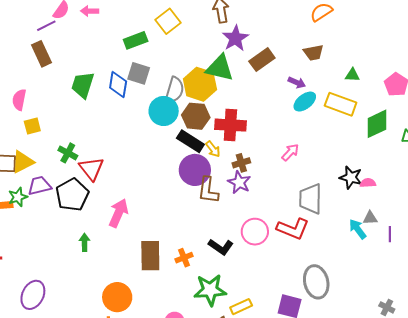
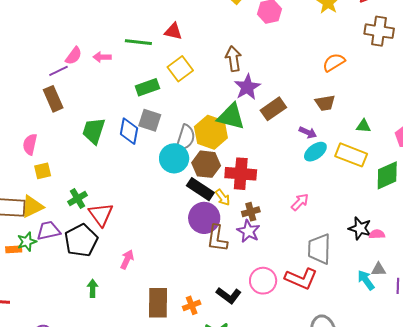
green cross: (68, 153) -> (78, 198), turned 30
pink arrow: (118, 213) -> (127, 259), size x0.7

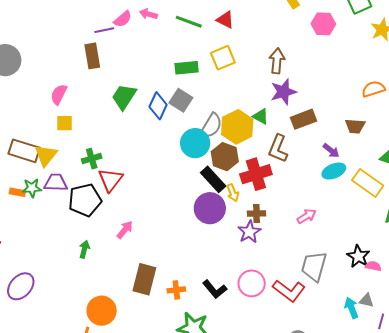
pink arrow: (102, 57) -> (148, 14), moved
green triangle: (231, 116) -> (261, 116), size x0.6
red cross: (241, 174) -> (256, 174), turned -36
yellow triangle: (32, 207) -> (46, 155), turned -40
brown L-shape: (217, 238) -> (278, 149), moved

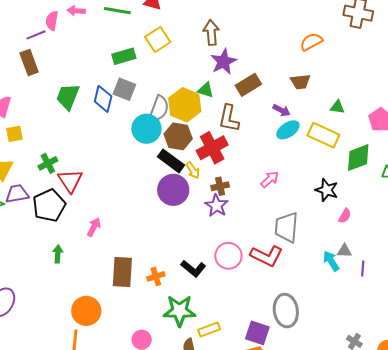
pink semicircle: (123, 19) -> (52, 21), turned 150
black star: (358, 256) -> (327, 190), moved
pink semicircle: (373, 266) -> (345, 216), turned 119

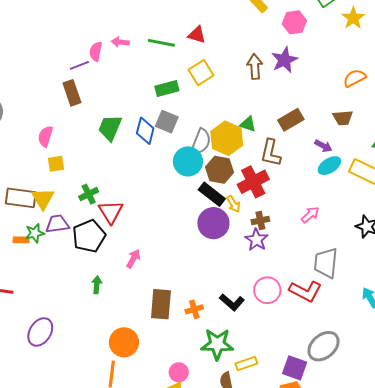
purple star: (224, 62) -> (284, 60), moved
gray ellipse: (286, 311) -> (323, 346), turned 56

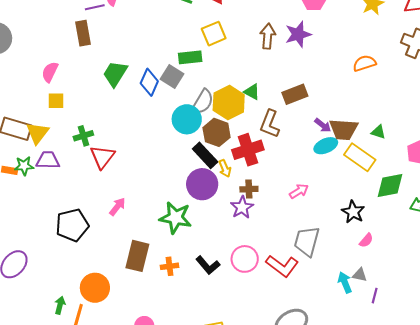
green rectangle: (167, 89) -> (190, 57), moved
brown trapezoid: (343, 118) -> (344, 129), moved, size x1.4
black pentagon: (89, 236) -> (72, 225), moved
green arrow: (97, 285) -> (60, 305), moved
green star: (217, 344) -> (176, 218), moved

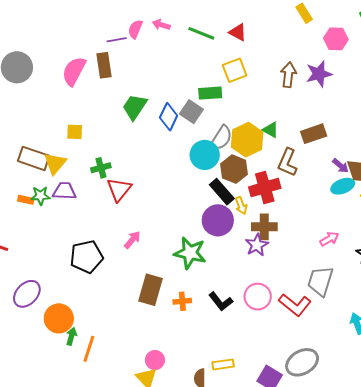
pink semicircle: (50, 72) -> (74, 71), moved, size x1.4
brown cross: (249, 189) -> (264, 227), size x1.4
pink arrow: (299, 191) -> (329, 239), moved
orange circle: (95, 288) -> (59, 318), moved

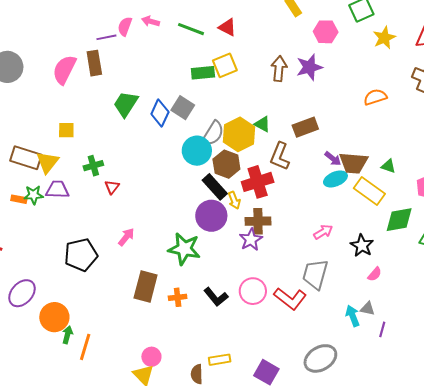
green rectangle: (210, 93) -> (203, 73), moved
red triangle: (119, 190) -> (112, 187), size x0.6
gray ellipse: (302, 362) -> (320, 358), moved

